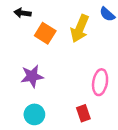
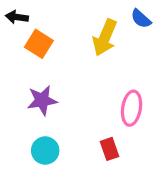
black arrow: (22, 13) -> (17, 17), moved
orange square: (45, 33) -> (39, 44), moved

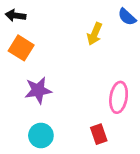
yellow arrow: (105, 38) -> (95, 34), size x0.7
orange square: (39, 44) -> (21, 48), moved

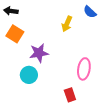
purple star: (38, 90) -> (39, 53), moved
cyan circle: (41, 135) -> (29, 75), moved

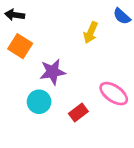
pink ellipse: (84, 69) -> (114, 94), turned -65
red rectangle: (70, 95) -> (78, 113), moved, turned 72

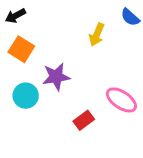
black arrow: (15, 15) -> (15, 16), turned -36
cyan circle: (39, 102) -> (26, 96), moved

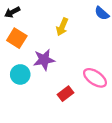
yellow arrow: (97, 35) -> (62, 27), moved

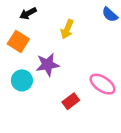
black arrow: (12, 12) -> (28, 13), moved

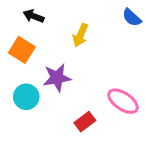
black arrow: (28, 13) -> (34, 16), turned 49

